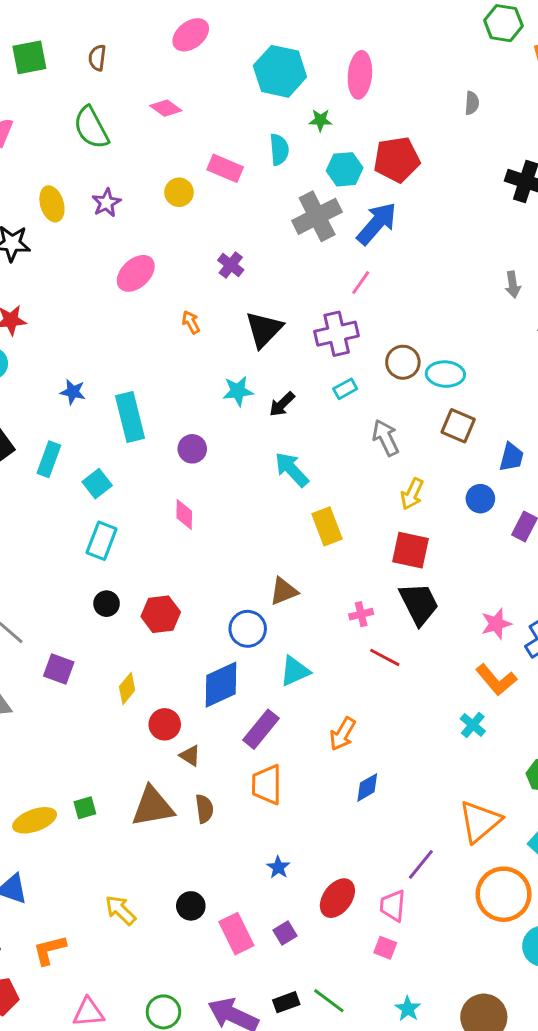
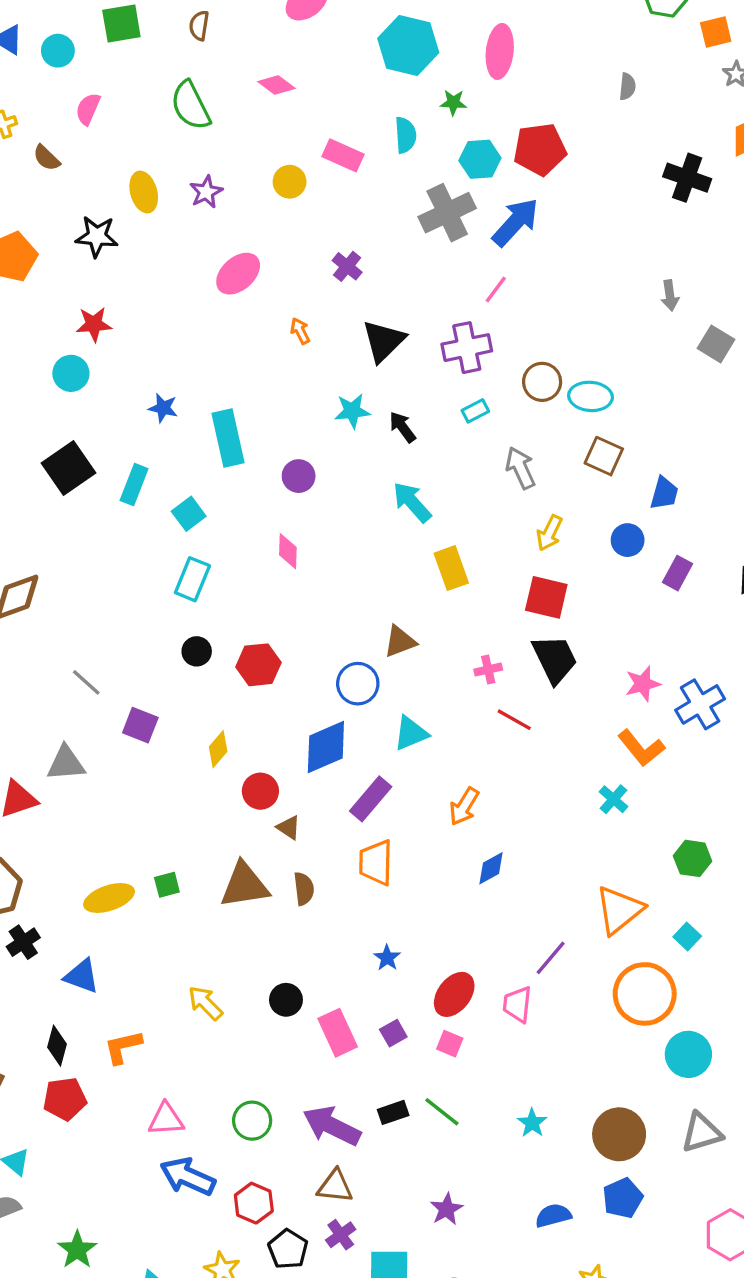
black arrow: (282, 404) -> (402, 427), turned 96
pink square: (385, 948) -> (450, 1044), moved

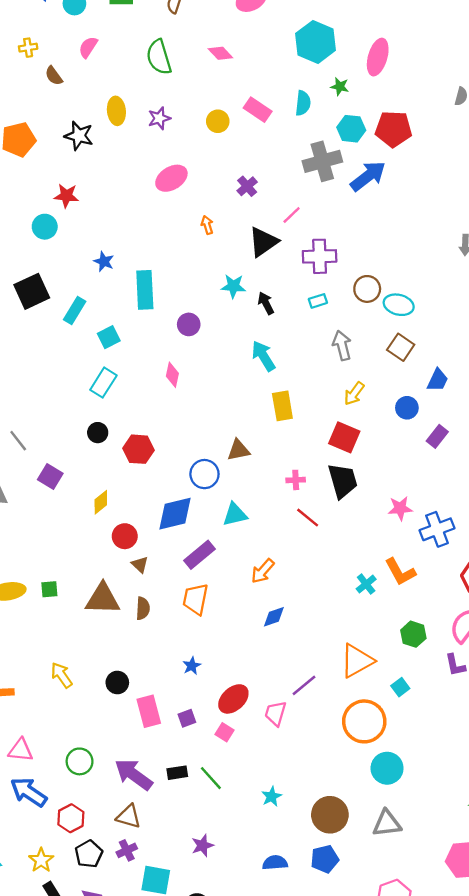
pink line: (496, 290) -> (292, 215), moved
orange L-shape: (641, 748) -> (400, 572), moved

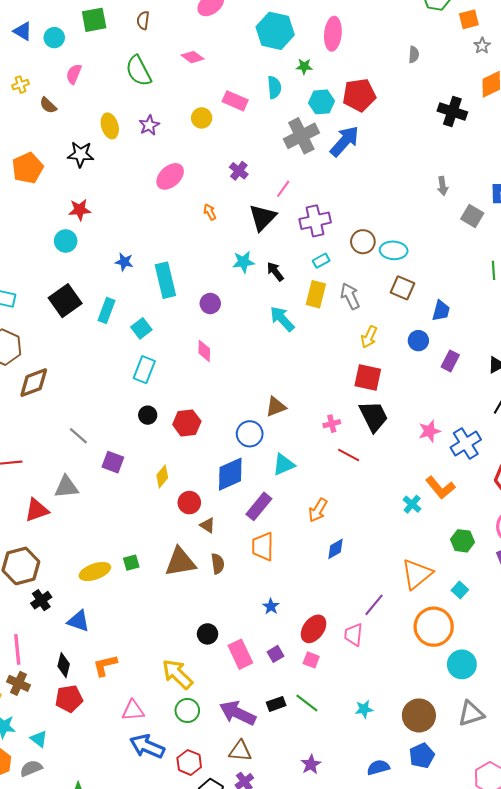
yellow rectangle: (282, 406) -> (316, 294), moved, turned 35
yellow arrow: (62, 675) -> (177, 674), moved, size x1.4
cyan star: (272, 797) -> (364, 709), turned 30

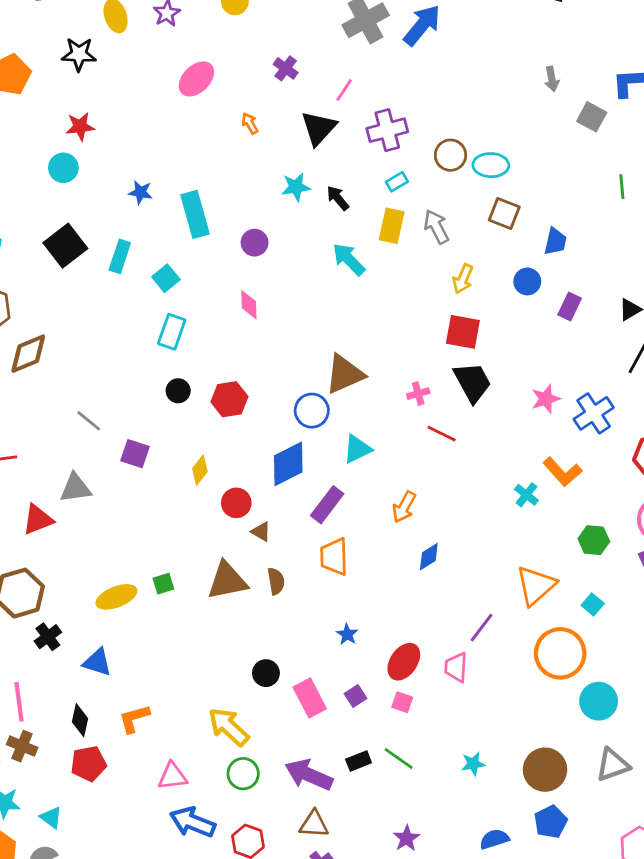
brown triangle: (276, 407) -> (345, 374), size x1.5

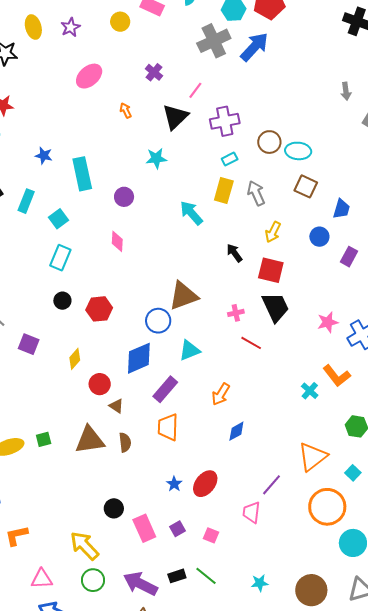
black arrow: (338, 198) -> (234, 253), moved
red ellipse: (404, 662) -> (205, 484), moved

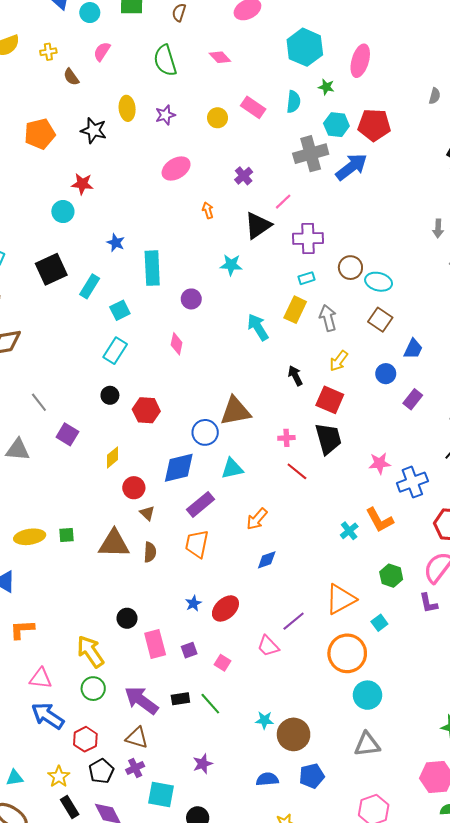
pink trapezoid: (251, 512) -> (268, 646), turned -60
brown circle: (311, 590) -> (294, 734), moved

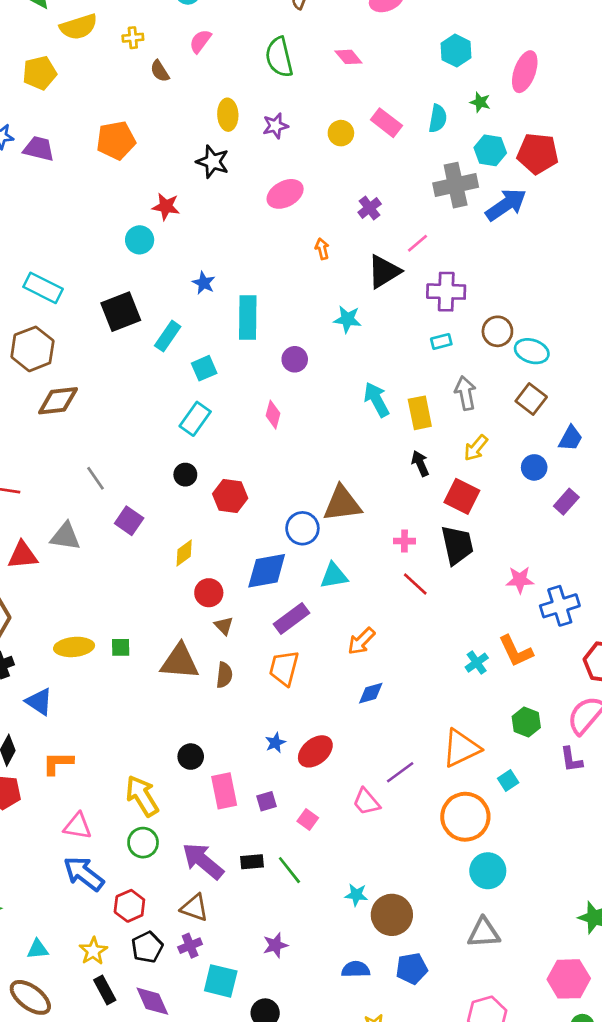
cyan hexagon: (305, 47) -> (456, 51), size x0.7
black star: (94, 130) -> (213, 162), moved
yellow rectangle: (295, 310) -> (420, 413), moved, turned -40

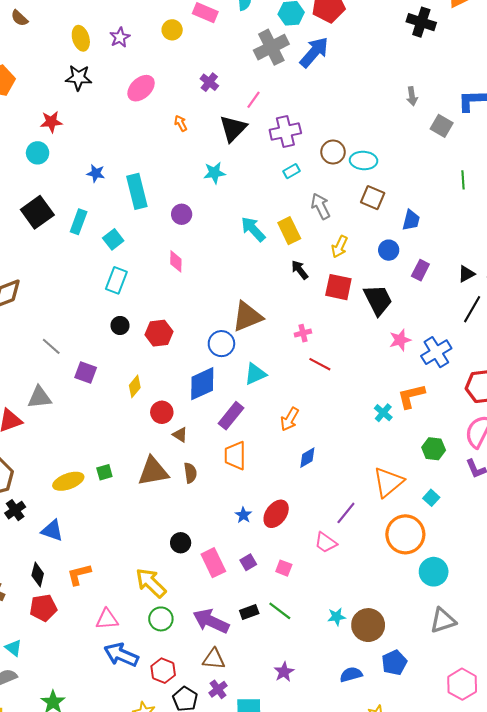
black trapezoid: (457, 545) -> (378, 300), moved
orange L-shape: (516, 651) -> (411, 396), turned 116

